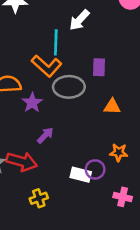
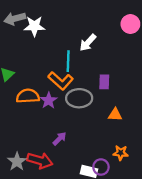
purple star: (32, 103) -> (49, 100), moved

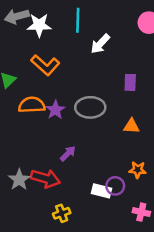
cyan line: (68, 61) -> (78, 20), moved
orange L-shape: (61, 81) -> (45, 65), moved
purple rectangle: (104, 82) -> (130, 82), moved

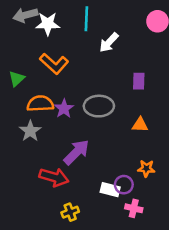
purple arrow: (68, 153) -> (76, 152), size x1.6
gray star: (19, 180) -> (30, 131), moved
pink cross: (141, 212) -> (134, 208), moved

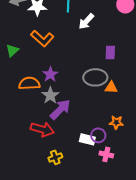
orange semicircle: (40, 104) -> (29, 83), moved
gray ellipse: (99, 106) -> (95, 77), moved
gray star: (30, 131) -> (50, 95), moved

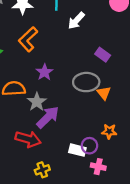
orange L-shape: (42, 38) -> (28, 39), turned 95
purple rectangle: (110, 52) -> (103, 55), turned -56
purple star: (50, 74) -> (44, 72), moved
orange triangle: (111, 87) -> (104, 93), turned 48

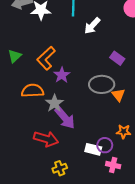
orange L-shape: (28, 39) -> (46, 58), moved
purple arrow: (48, 117) -> (65, 118), turned 95

